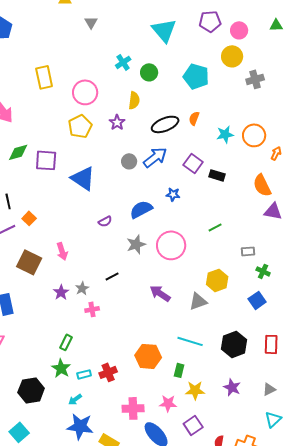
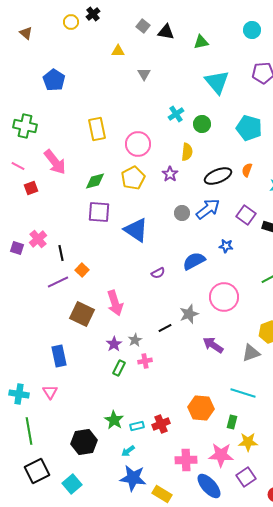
green diamond: (18, 152) -> (95, 181), moved
gray star: (136, 244) -> (189, 314), moved
pink arrow: (62, 251) -> (115, 303), size x1.4
green rectangle: (66, 342) -> (119, 368), moved
pink star: (168, 403) -> (221, 455), size x1.4

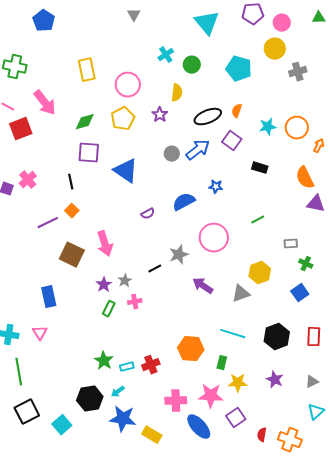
red square: (31, 188) -> (21, 129), size x1.6
purple square: (246, 215) -> (232, 141), moved
black line: (61, 253) -> (71, 182), moved
black hexagon: (84, 442) -> (90, 399), moved

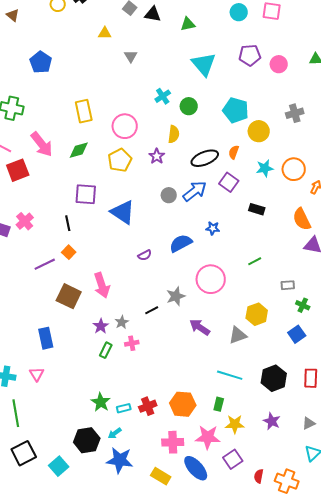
yellow circle: (275, 49) -> (259, 131), moved
green diamond: (85, 122) -> (79, 150), moved
orange hexagon: (191, 349) -> (183, 404), moved
yellow rectangle: (152, 435) -> (161, 476), moved

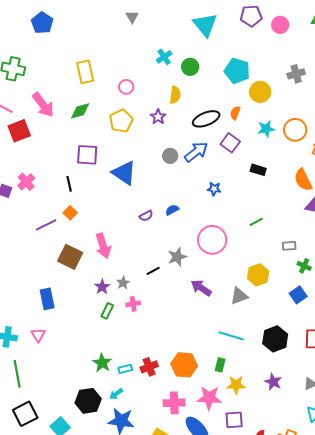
pink circle: (125, 126) -> (126, 87), size x0.6
blue semicircle: (181, 243) -> (172, 210), moved, size x0.6
purple square: (233, 459) -> (234, 420), turned 30

